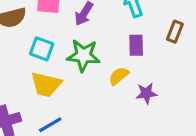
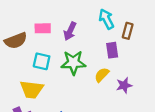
brown rectangle: (175, 32) -> (128, 31), moved
yellow trapezoid: (46, 84) -> (32, 89), moved

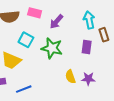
brown rectangle: (128, 31) -> (104, 35), turned -48
yellow semicircle: (102, 75) -> (70, 77), moved, turned -80

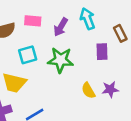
cyan arrow: (89, 20) -> (87, 19), moved
cyan square: (26, 40) -> (28, 55), turned -35

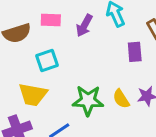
green star: (61, 60) -> (88, 100), moved

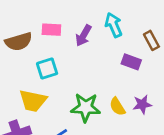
purple rectangle: (135, 52) -> (131, 62), turned -66

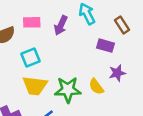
yellow trapezoid: (33, 101) -> (35, 86), moved
purple star: (142, 104) -> (117, 73), moved

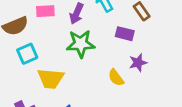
cyan square: (31, 57) -> (27, 54), moved
green star: (68, 90) -> (81, 44), moved

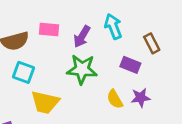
cyan square: (27, 54) -> (24, 72), turned 36
yellow semicircle: (116, 78) -> (115, 99), moved

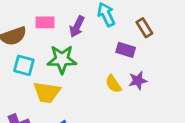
green star: (82, 69) -> (62, 59), moved

